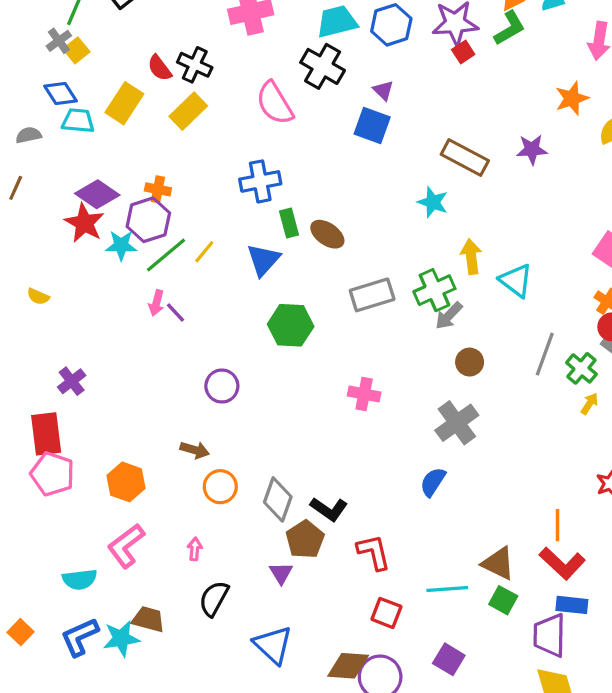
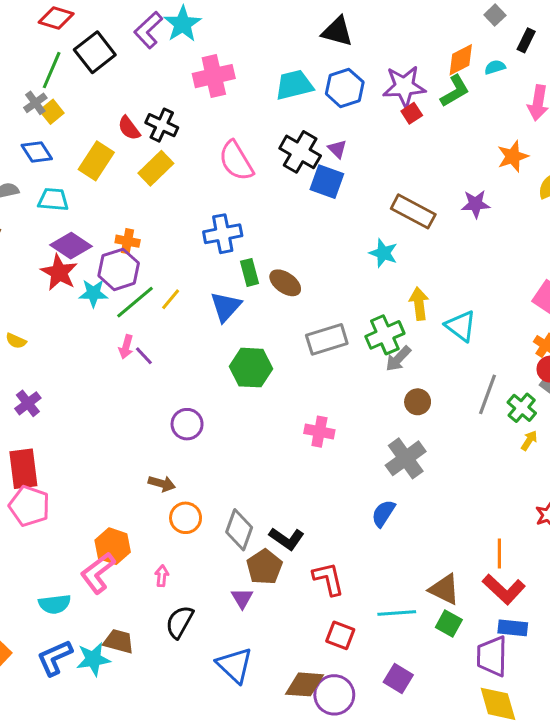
black cross: (323, 66) -> (300, 152), moved
cyan trapezoid: (78, 121) -> (53, 200), moved
purple cross: (72, 381) -> (28, 403), moved
orange hexagon: (126, 482) -> (113, 546), moved

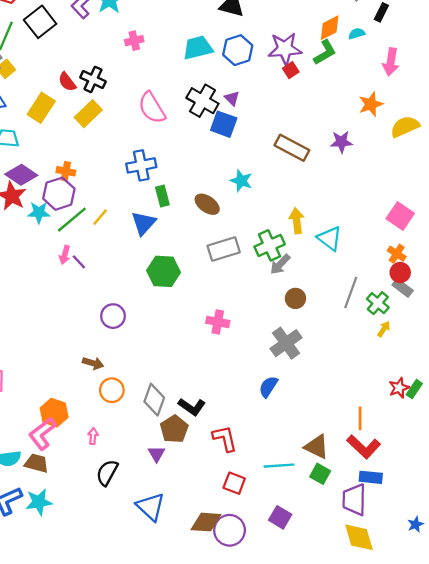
pink cross: (214, 76) -> (134, 41), size x0.6
cyan star: (383, 253) -> (241, 181), moved
brown ellipse: (285, 283) -> (207, 204), moved
brown trapezoid: (119, 641) -> (36, 463), moved

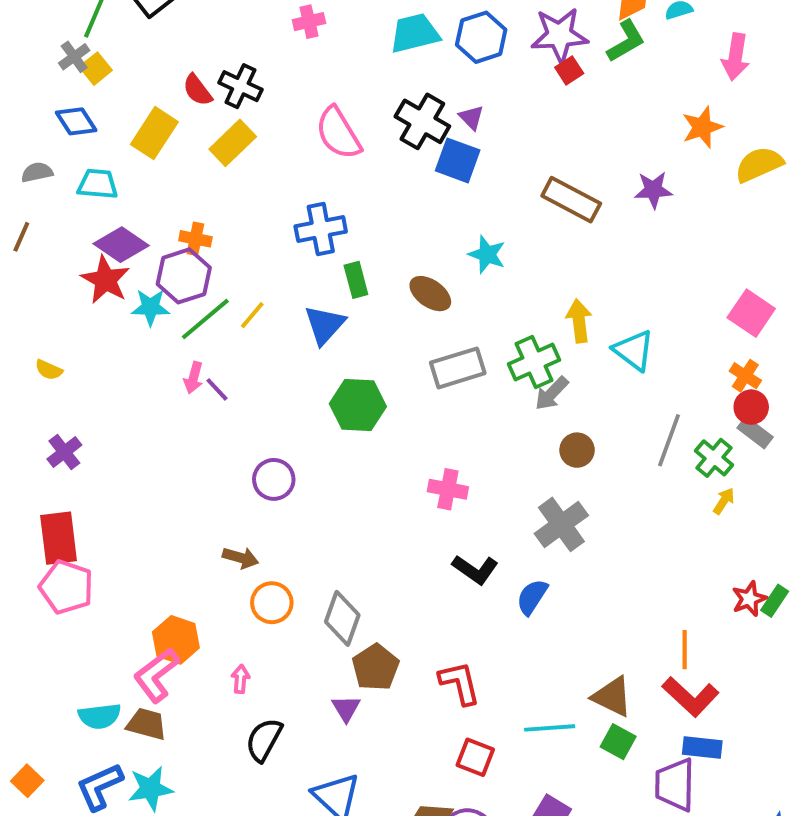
black L-shape: (192, 407) -> (475, 569), moved

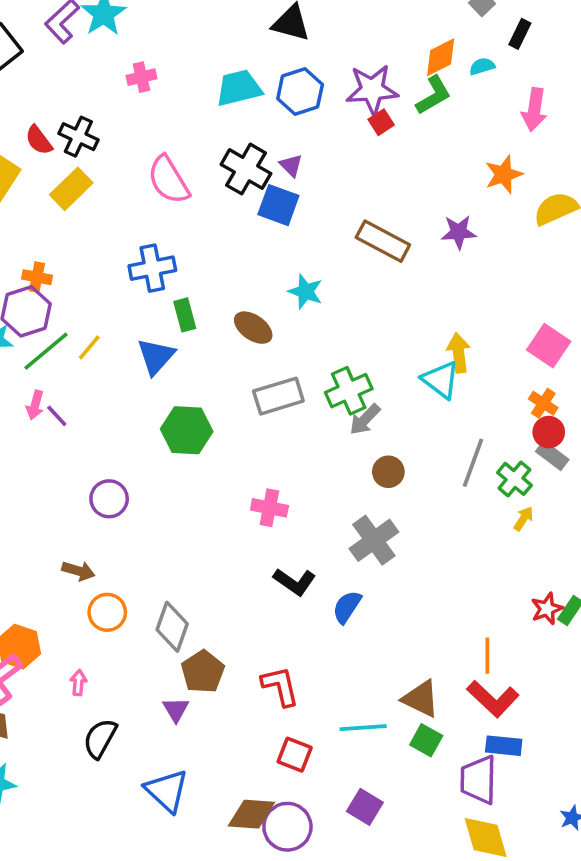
yellow arrow: (579, 321) -> (459, 353), moved

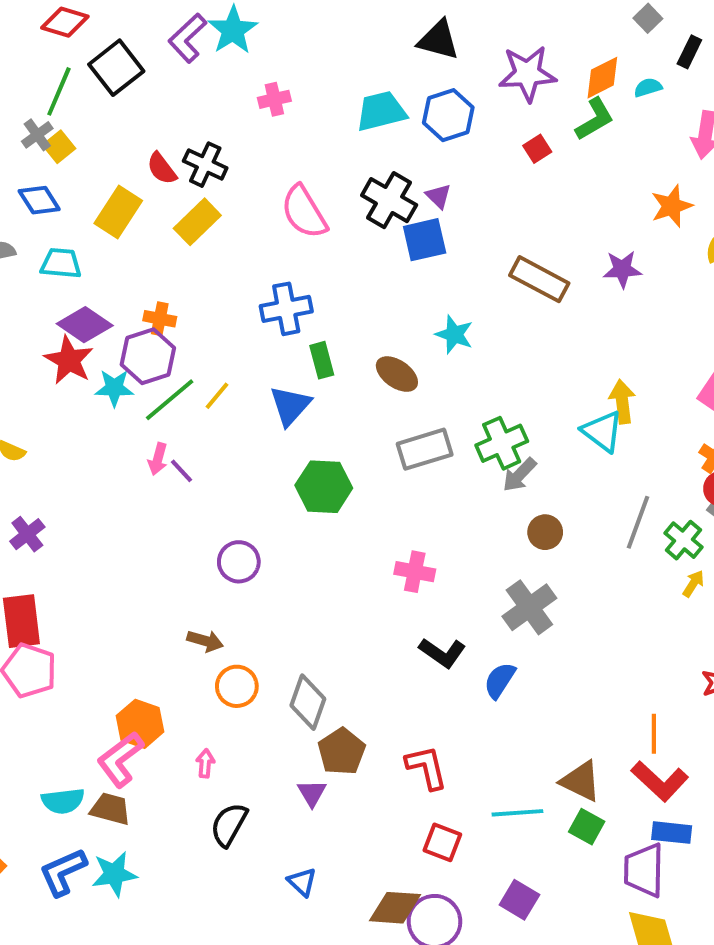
purple star: (372, 90) -> (527, 74), moved
blue square: (278, 205) -> (425, 240), turned -33
blue triangle: (167, 791) -> (302, 882), size x0.6

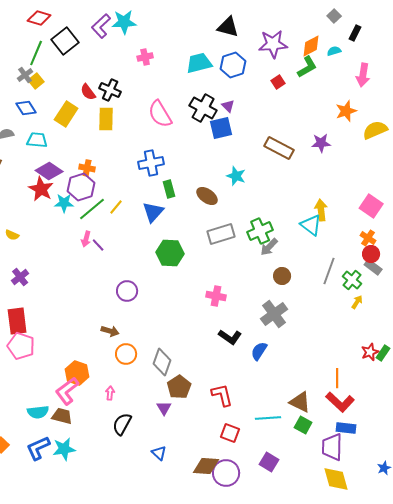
cyan star: (233, 30) -> (124, 22), turned 30
yellow rectangle: (197, 222) -> (106, 119), turned -45

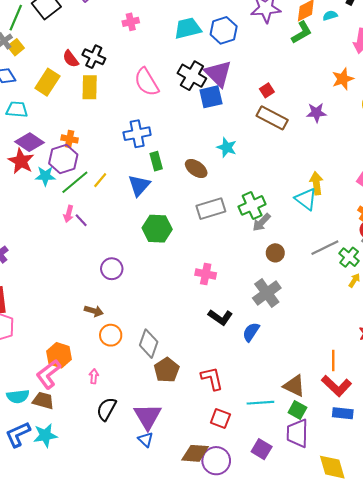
red square: (278, 82) -> (267, 90), moved
purple triangle: (228, 106) -> (218, 74), size x2.0
gray line: (329, 271) -> (325, 248), turned 44
purple triangle: (164, 408) -> (148, 416), moved, size x1.8
purple trapezoid: (332, 447) -> (297, 433), moved

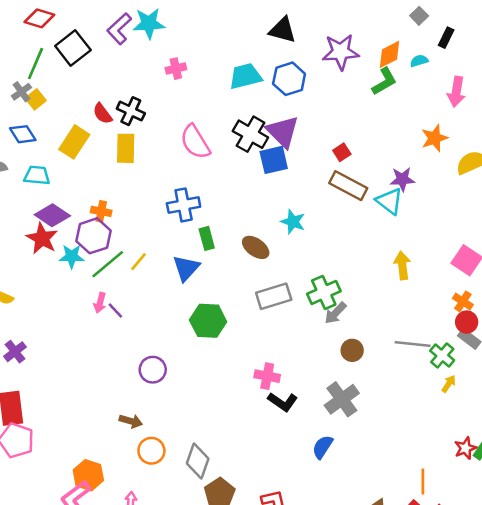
cyan triangle: (306, 199) -> (389, 201), moved
gray line: (325, 248) -> (413, 344), turned 32
black L-shape: (220, 317) -> (283, 402), moved

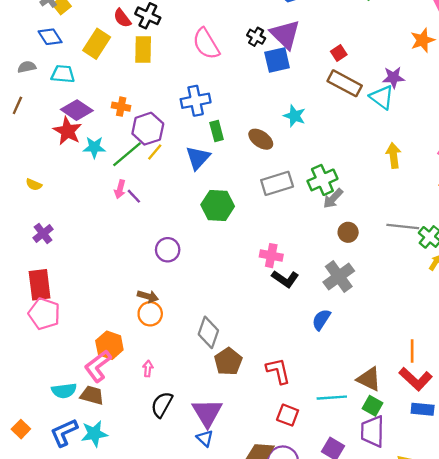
black cross: (250, 134) -> (256, 37), size x0.6
purple hexagon: (93, 236) -> (148, 129), moved
orange circle: (151, 451) -> (150, 314), moved

